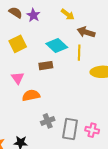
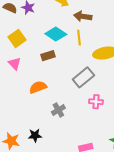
pink triangle: (18, 78) -> (15, 64), moved
gray rectangle: (70, 129) -> (83, 77), moved, turned 50
pink cross: (92, 130) -> (96, 102), moved

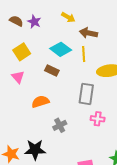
brown rectangle: (48, 56) -> (52, 70), turned 40
gray rectangle: (83, 77) -> (86, 94), turned -45
black star: (35, 135) -> (35, 150), size x1.5

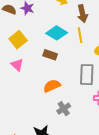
brown arrow: (88, 33) -> (82, 14), turned -108
orange semicircle: (40, 102) -> (52, 86), moved

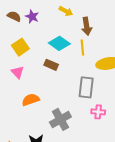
orange semicircle: (52, 86) -> (31, 100), moved
gray cross: (64, 109) -> (60, 119), size x1.5

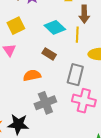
brown rectangle: (51, 65) -> (49, 54), moved
orange semicircle: (31, 100) -> (32, 75), moved
pink cross: (98, 112) -> (84, 101), size x1.6

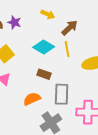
brown arrow: (84, 14) -> (70, 28), turned -120
gray rectangle: (75, 75) -> (62, 94), moved

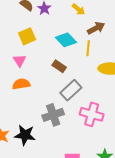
gray rectangle: (62, 94) -> (71, 90), turned 30
orange semicircle: (32, 99) -> (21, 84), moved

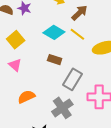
yellow line: (88, 48) -> (77, 34), turned -42
orange semicircle: (21, 84) -> (26, 97), moved

